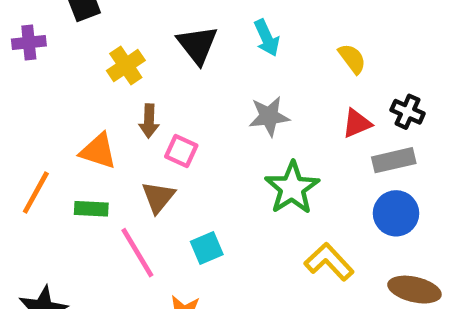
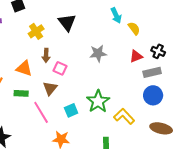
cyan arrow: (267, 38) -> (116, 15), moved
green star: (292, 188) -> (98, 101), moved

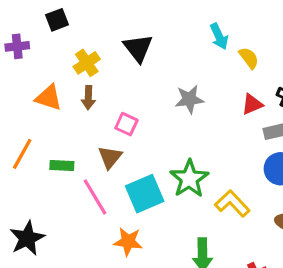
brown arrow: (46, 55) -> (88, 98), moved
orange triangle: (24, 68) -> (49, 98), moved
cyan square: (71, 110) -> (145, 194), size x1.6

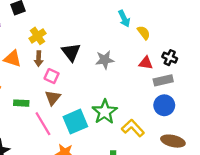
black triangle: (138, 48) -> (71, 52), moved
red triangle: (252, 104) -> (146, 63), turned 32
pink square: (126, 124) -> (52, 76), moved

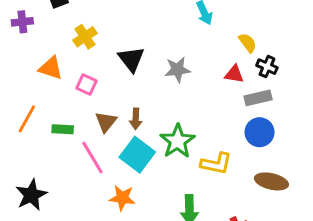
yellow semicircle: (144, 33) -> (248, 43), moved
brown arrow: (39, 59) -> (136, 119), moved
pink square: (52, 76) -> (87, 84), moved
cyan square: (75, 122) -> (137, 155), turned -30
yellow L-shape: (133, 128) -> (216, 164), turned 145

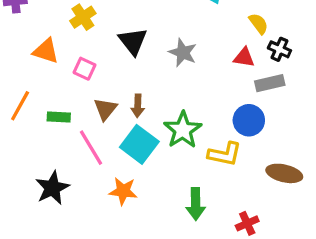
gray star: (177, 70) -> (183, 53), turned 30
blue circle: (260, 132) -> (249, 120), moved
black star: (31, 195) -> (52, 188), moved

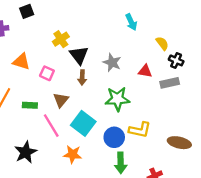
yellow cross: (83, 17) -> (61, 39), moved
red triangle: (244, 57) -> (145, 71), moved
brown arrow: (138, 106) -> (82, 78), moved
blue circle: (249, 120) -> (114, 137), moved
green star: (183, 130) -> (117, 99), moved, turned 30

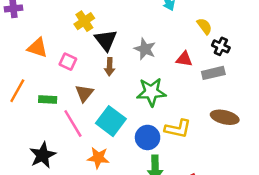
brown ellipse: (179, 143) -> (225, 117), moved

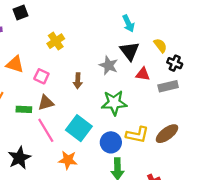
black triangle: (106, 40) -> (130, 51), moved
brown triangle: (84, 93) -> (46, 103), moved, turned 35
brown ellipse: (225, 117) -> (167, 134), moved, turned -50

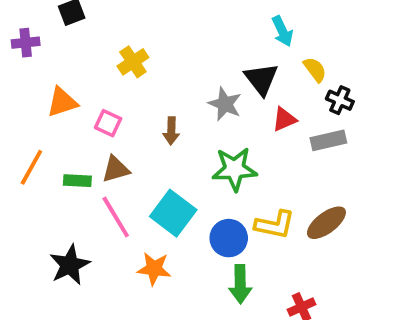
cyan arrow: (128, 23) -> (282, 31), moved
orange triangle: (15, 64) -> (62, 102), turned -36
red triangle: (143, 74) -> (284, 119), turned -32

